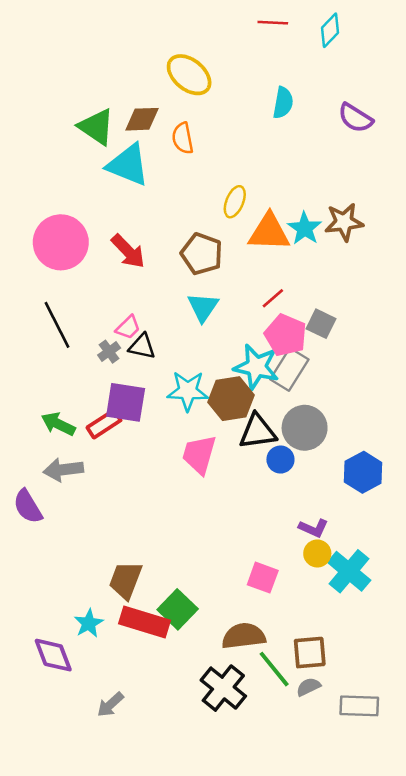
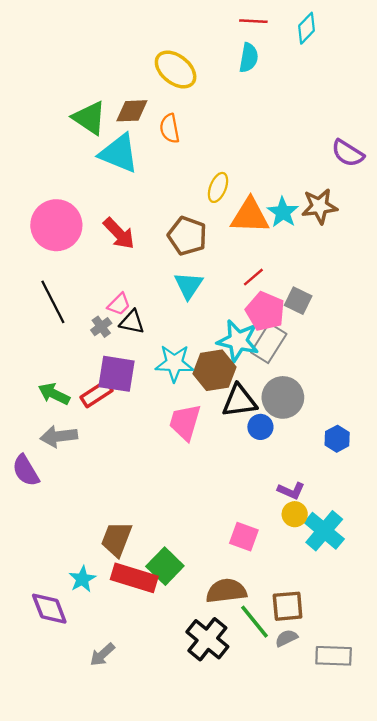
cyan semicircle: (283, 103) -> (249, 58), moved
purple semicircle: (355, 118) -> (348, 153), moved
blue hexagon: (363, 472) -> (337, 439), size x0.7

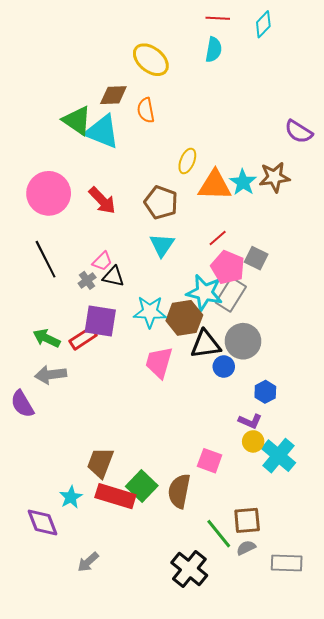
green triangle: (89, 118) -> (77, 120), moved
blue hexagon: (337, 439) -> (265, 392), moved
brown semicircle: (226, 591) -> (179, 491), moved, turned -72
black cross: (207, 639) -> (189, 569), moved

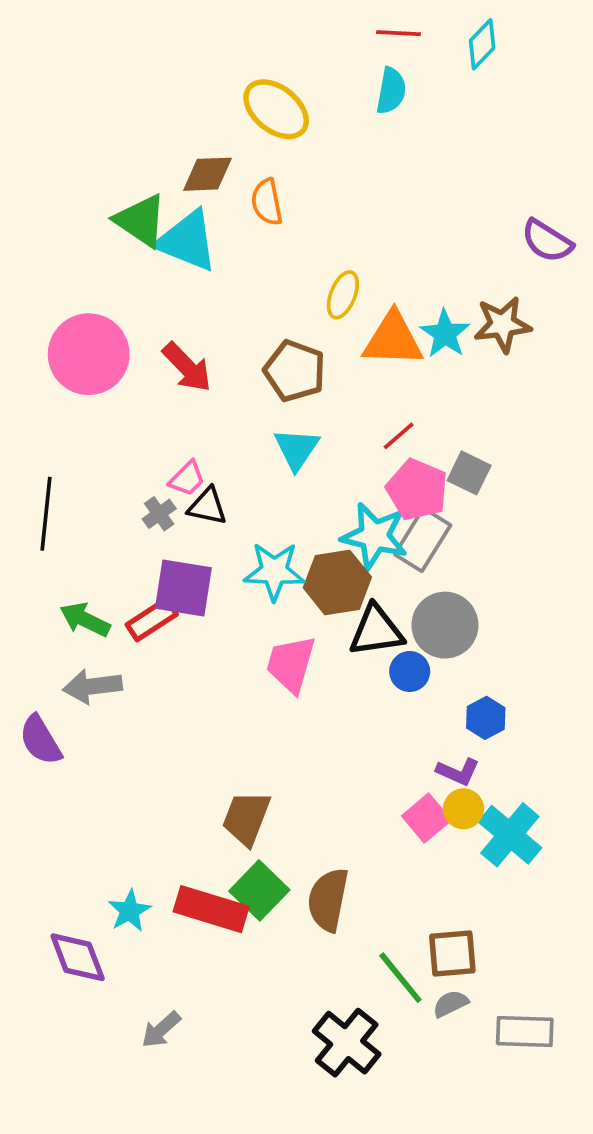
black line: (46, 259) -> (46, 514), moved, turned 33
pink square: (210, 461) -> (426, 818), moved, turned 30
brown trapezoid: (100, 463) -> (246, 818), moved

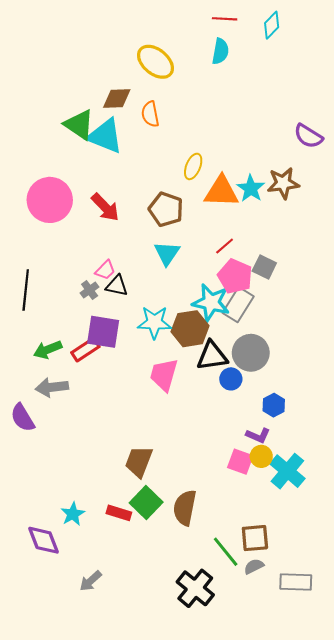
green arrow: (85, 620) -> (48, 350), turned -48
pink square: (426, 818) -> (240, 462), turned -30
red rectangle: (211, 909) -> (119, 513), size x0.6

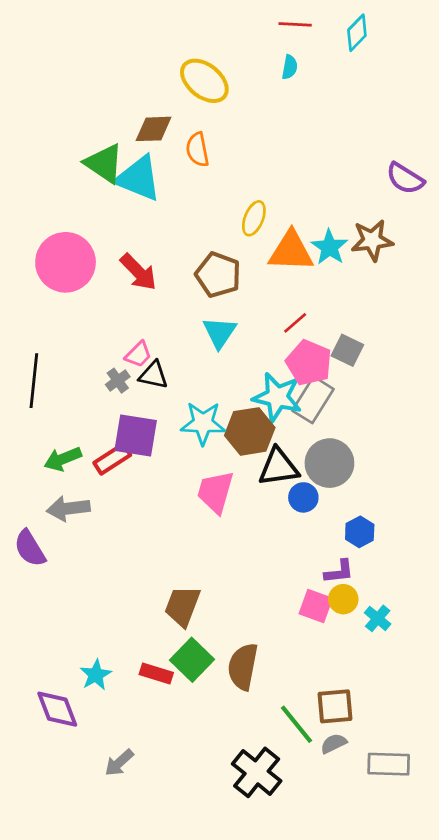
cyan semicircle: (220, 51) -> (290, 67), size x0.7
purple L-shape: (258, 435) -> (339, 572), turned -30
cyan cross: (287, 471) -> (378, 618), size x0.6

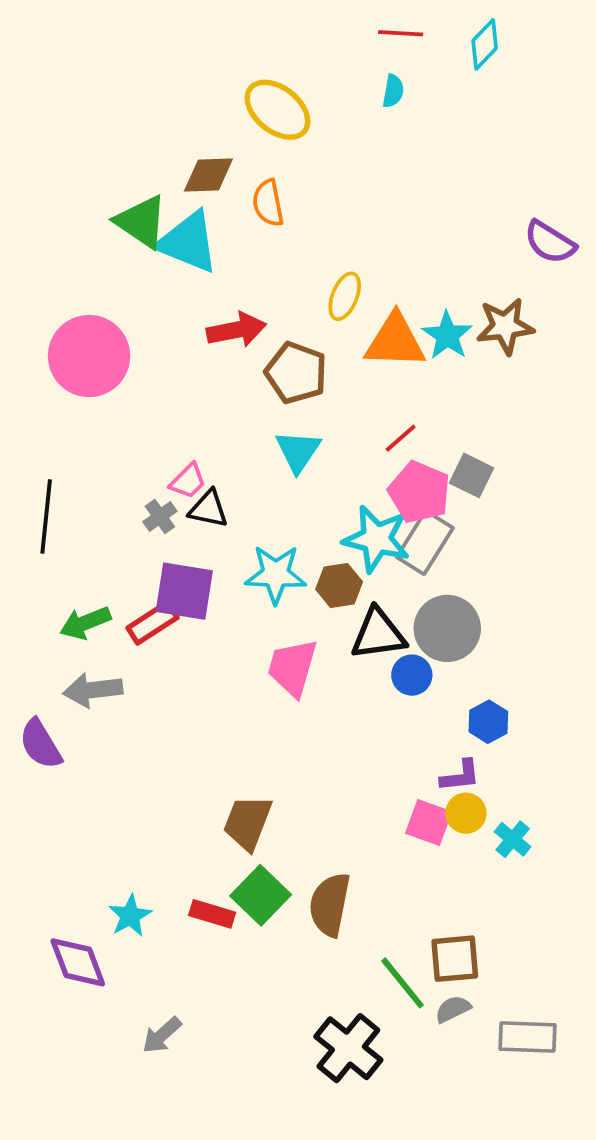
red arrow: (138, 272) -> (236, 330), moved, turned -57
brown hexagon: (250, 431) -> (339, 586), size x0.7

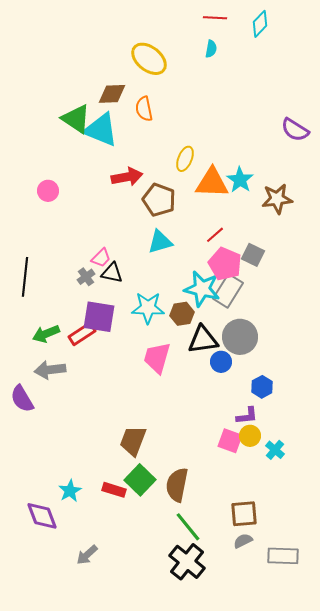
brown star: (505, 326) -> (277, 199), moved
pink circle: (89, 356) -> (48, 191), size x0.5
cyan triangle: (298, 451) -> (160, 242), turned 40
green line: (402, 983) -> (188, 527), moved

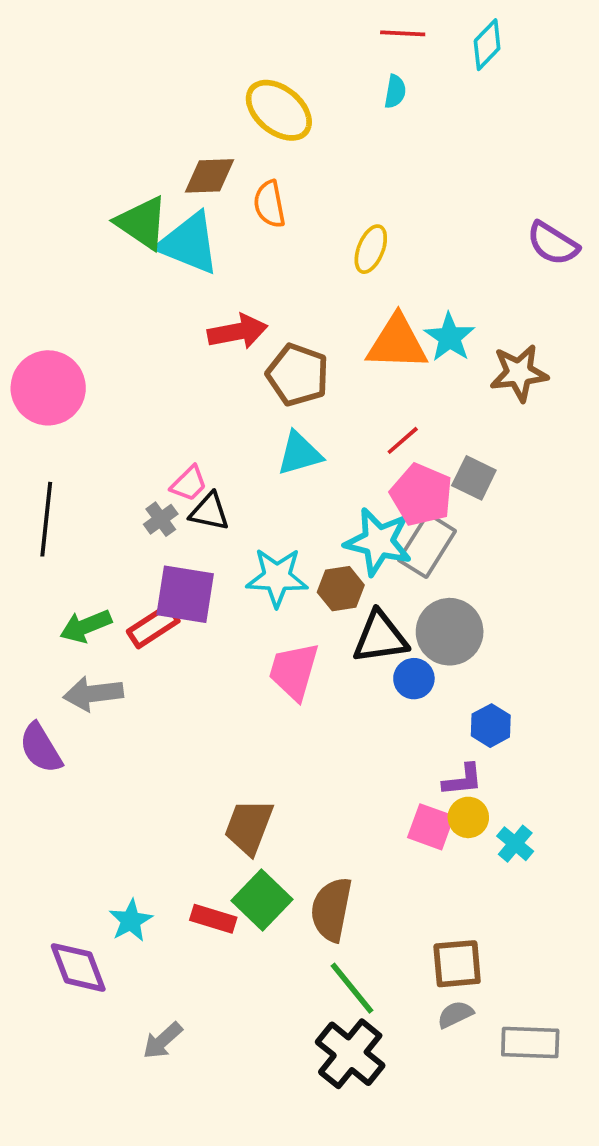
yellow ellipse: (185, 159) -> (371, 249), moved
pink circle: (48, 191) -> (48, 388), moved, size x1.8

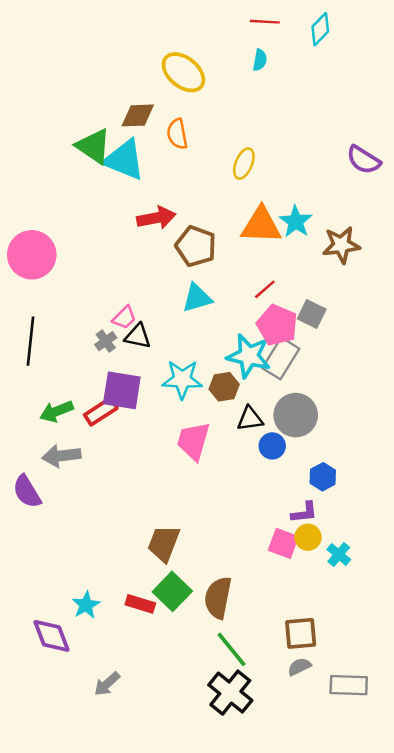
black triangle: (380, 637) -> (250, 419), size x0.7

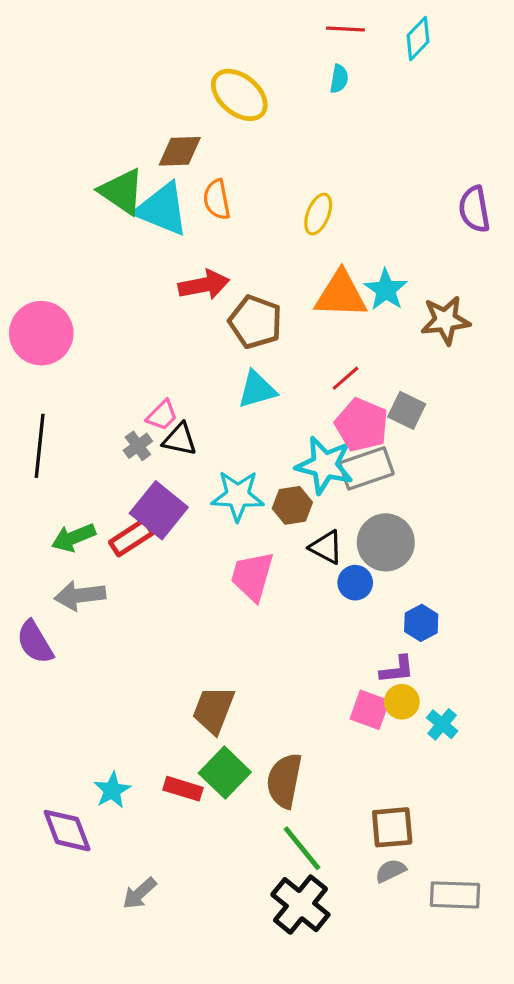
orange semicircle: (177, 134) -> (217, 200), moved
purple semicircle: (363, 160) -> (474, 209), turned 48
gray rectangle: (281, 358) -> (366, 468), turned 39
purple square: (122, 390) -> (159, 510), turned 30
black triangle: (250, 419) -> (326, 547), turned 36

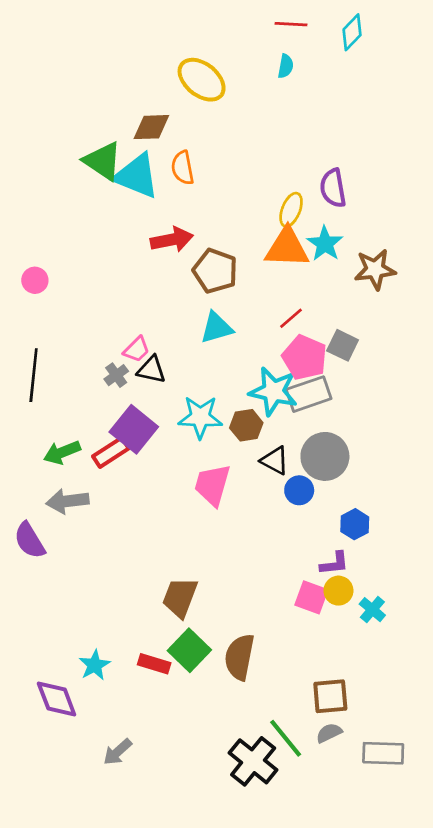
purple semicircle: (474, 209) -> (333, 188), moved
yellow ellipse: (318, 214) -> (291, 210), moved
pink circle: (41, 333) -> (35, 280), size x0.5
green line: (302, 848) -> (286, 738), moved

